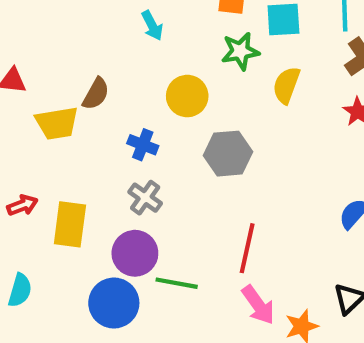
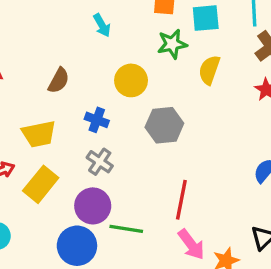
yellow trapezoid: (57, 123) -> (39, 134), moved
yellow rectangle: (70, 224) -> (41, 184), turned 33

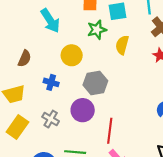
cyan arrow: (102, 25) -> (50, 21), size x1.6
gray cross: (100, 162) -> (51, 119), moved
purple circle: (93, 206) -> (83, 110), moved

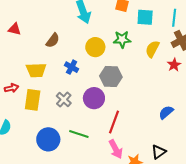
green star: (97, 30) -> (122, 39), moved
yellow semicircle: (122, 45) -> (152, 49), moved
yellow rectangle: (17, 127) -> (33, 100), turned -40

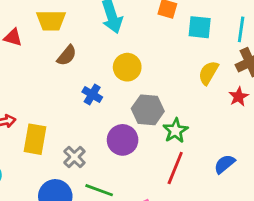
green star: (122, 39) -> (175, 131), moved, turned -30
yellow trapezoid: (36, 70) -> (51, 20), moved
gray cross: (64, 100) -> (74, 157), moved
red line: (114, 122) -> (175, 168), moved

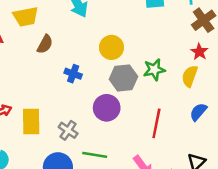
yellow circle: (127, 67) -> (111, 47), moved
yellow semicircle: (208, 73) -> (190, 76), moved
green star: (175, 131) -> (154, 70), moved, turned 30

